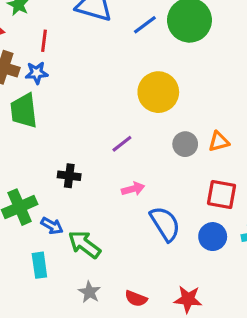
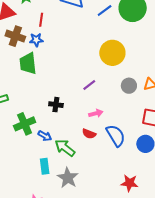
cyan rectangle: (39, 265) -> (45, 166), moved
gray star: (89, 292) -> (68, 178), size x1.5
red semicircle: (136, 299) -> (89, 134), moved

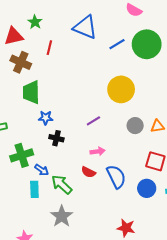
blue star: (36, 40) -> (46, 118), moved
cyan rectangle: (45, 166) -> (34, 189), moved

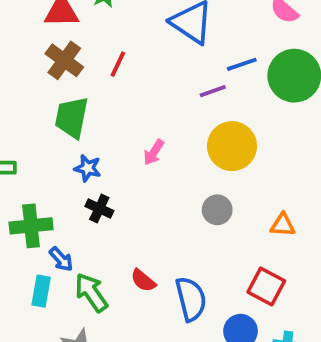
red line: (49, 48) -> (118, 64), moved
purple line: (93, 121) -> (213, 91), moved
gray circle: (135, 126) -> (217, 210), moved
pink arrow: (98, 151) -> (154, 152), moved, turned 120

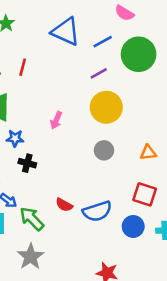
blue line: (242, 64) -> (103, 42), moved
purple line: (213, 91) -> (99, 73), moved
blue semicircle: (191, 299) -> (97, 211), turned 96

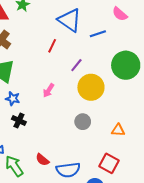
green circle: (139, 54) -> (126, 65), moved
red line: (23, 67) -> (52, 46), moved
purple line: (99, 73) -> (76, 65), moved, turned -32

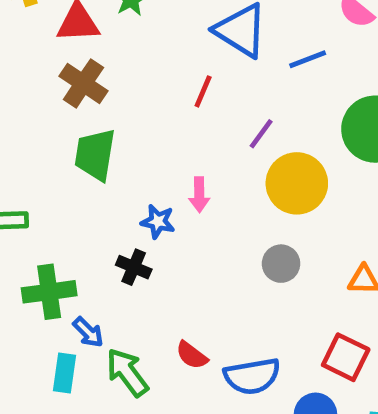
pink arrow: (49, 90) -> (199, 195), turned -32
blue star: (13, 99) -> (158, 222), moved

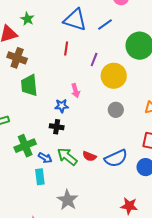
green arrow: (127, 372) -> (67, 157), moved

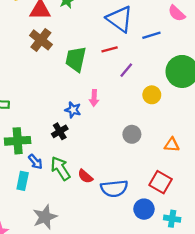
red line: (66, 48) -> (110, 49), moved, turned 48
yellow circle: (114, 76) -> (152, 95), moved, size x0.6
green trapezoid: (29, 85) -> (76, 59), moved
black cross: (57, 127) -> (60, 131), turned 32

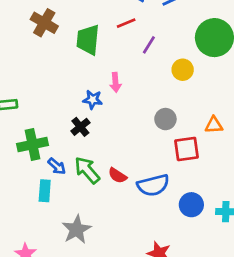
red square: (161, 182) -> (187, 149), moved, turned -30

